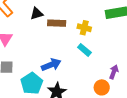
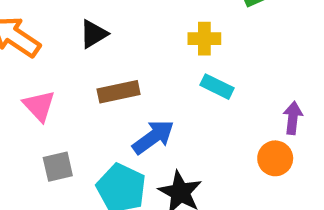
brown rectangle: (57, 23) -> (119, 92), moved

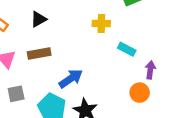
cyan rectangle: (217, 87) -> (127, 49), moved
brown rectangle: (119, 92) -> (39, 53), moved

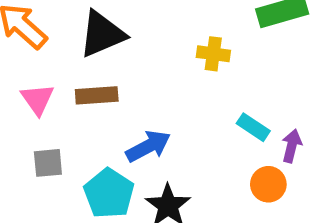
black triangle: (38, 19) -> (102, 34), size x1.6
cyan rectangle: (127, 49) -> (253, 127), moved

